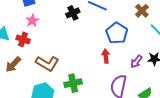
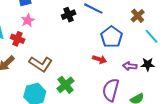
red arrow: (106, 56) -> (99, 59), turned 112
purple arrow: (136, 61) -> (130, 66), turned 56
green cross: (73, 83) -> (65, 85), turned -30

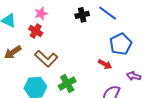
red cross: (18, 39) -> (36, 31), moved

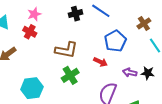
brown L-shape: (46, 59) -> (66, 50), moved, turned -30
green cross: (67, 83) -> (70, 75), moved

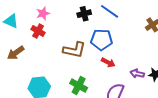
blue pentagon: (115, 41) -> (102, 40), moved, turned 30
green cross: (70, 75) -> (79, 86), moved, turned -30

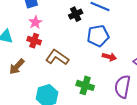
brown L-shape: (74, 50) -> (57, 57), moved, turned -145

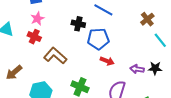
black cross: (76, 14) -> (78, 24), moved, turned 32
brown arrow: (17, 67) -> (14, 72), moved

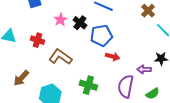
pink star: (37, 19) -> (61, 20), moved
black cross: (78, 24) -> (80, 23), turned 32
purple arrow: (137, 69) -> (144, 69), moved

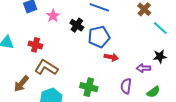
pink star: (61, 20) -> (53, 16), moved
brown L-shape: (60, 57) -> (46, 68), moved
purple semicircle: (126, 86) -> (126, 86), size x0.7

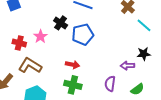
pink star: (53, 16) -> (40, 36), moved
red arrow: (111, 57) -> (72, 65), moved

